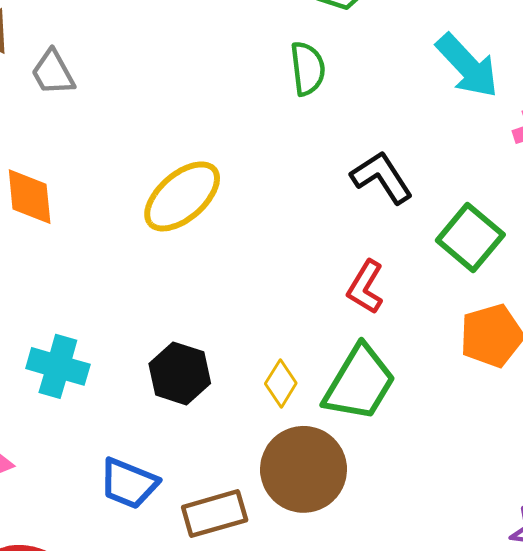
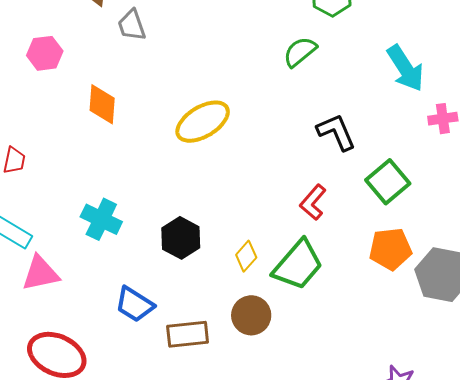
green semicircle: (308, 69) -> (300, 52), turned -132
brown circle: (304, 469) -> (251, 315), size x0.7

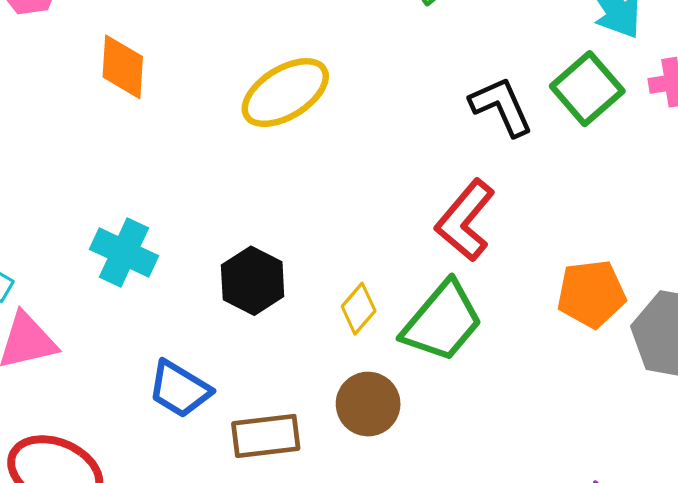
green square: (388, 182) -> (587, 89), moved
red L-shape: (313, 202) -> (465, 220), size x1.4

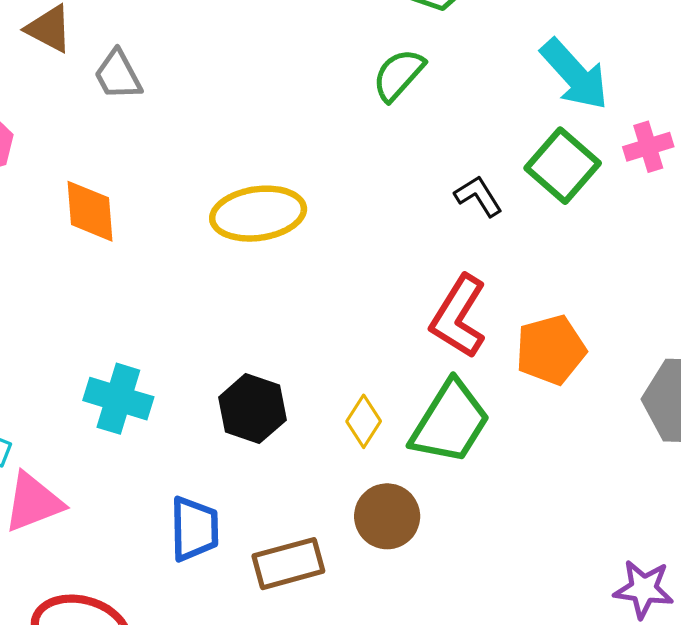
yellow ellipse: (285, 93) -> (258, 214), turned 32
black L-shape: (501, 106) -> (478, 196), size x0.7
orange pentagon: (591, 294) -> (551, 350), moved
blue trapezoid: (179, 389) -> (194, 529), turned -114

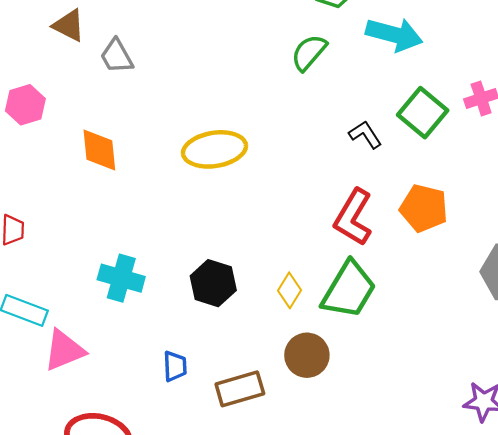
cyan arrow: (575, 74) -> (394, 34), moved, turned -32
orange pentagon: (551, 350) -> (424, 208), moved, turned 30
blue trapezoid: (194, 529) -> (175, 366), size x0.7

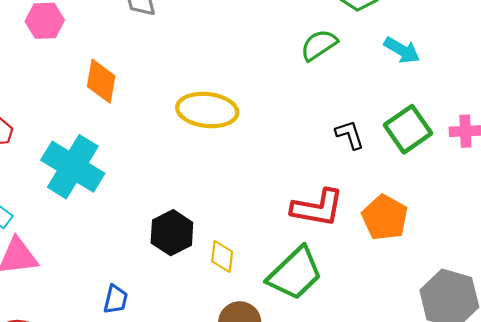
cyan arrow: (394, 34) -> (402, 50), size x0.7
red L-shape: (353, 217) -> (317, 208), turned -126
cyan cross: (121, 278) -> (73, 167), moved, size x1.4
yellow diamond: (290, 290) -> (222, 256), moved, turned -40

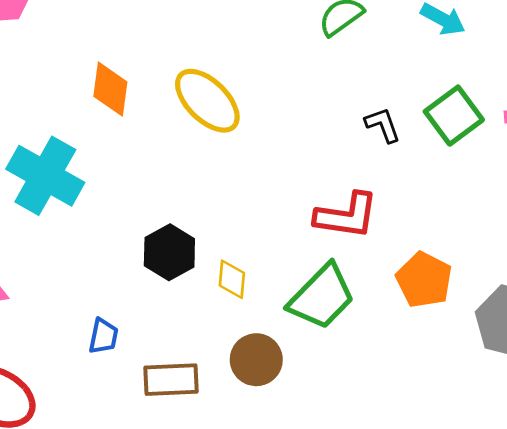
orange diamond: (101, 81) -> (110, 89), moved
yellow ellipse: (207, 110) -> (207, 101), turned 40
orange pentagon: (385, 218) -> (424, 280), moved

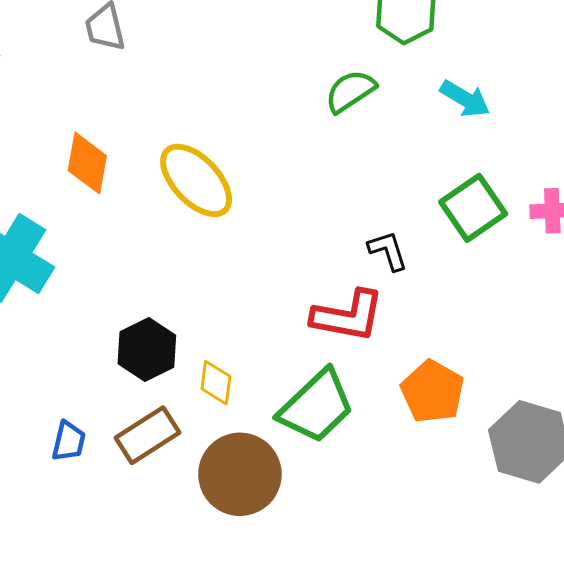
black L-shape: (383, 125) -> (388, 251), moved
brown circle: (256, 360) -> (240, 474), size x1.4
brown rectangle: (171, 380) -> (148, 435), moved, turned -32

